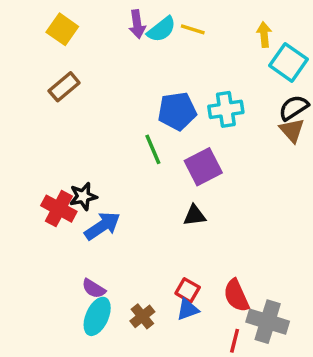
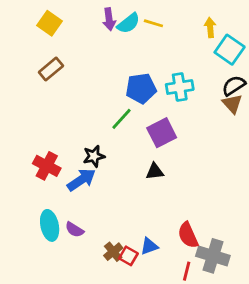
green line: (153, 149) -> (122, 119), turned 65
black star: (83, 196) -> (94, 156), moved
red square: (188, 290) -> (128, 256), moved
cyan ellipse: (97, 316) -> (50, 225), moved, turned -36

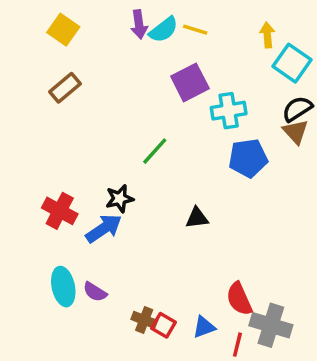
blue pentagon: (141, 88) -> (248, 158), moved
purple square: (162, 133) -> (190, 82), moved
blue triangle: (149, 246) -> (204, 327), moved
brown cross: (113, 252) -> (144, 320), turned -30

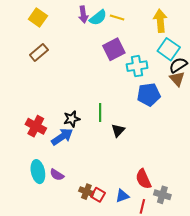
yellow arrow: (267, 35) -> (160, 21), size x1.5
cyan square: (292, 63) -> (169, 49), moved
green line: (155, 151) -> (100, 113), moved, turned -42
black triangle: (197, 218) -> (118, 130), turned -40
gray cross: (271, 325) -> (162, 195), size x0.7

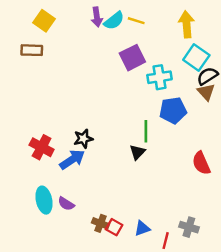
brown rectangle: (39, 52) -> (32, 50), moved, turned 42
green line: (100, 113) -> (146, 131), moved
red semicircle: (143, 179) -> (201, 163), moved

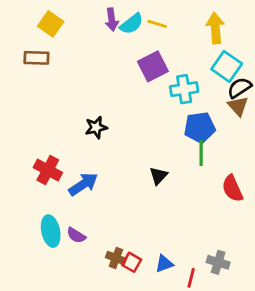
green line: (146, 131) -> (201, 153), moved
black star: (83, 139) -> (96, 127), moved

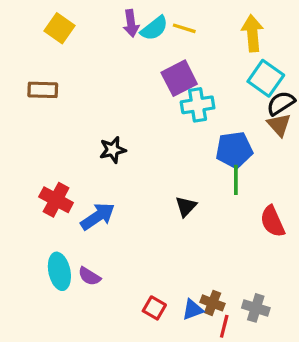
brown rectangle: (36, 58) -> (43, 90), moved
cyan cross: (184, 89) -> (198, 105), moved
brown cross: (116, 258) -> (213, 303), moved

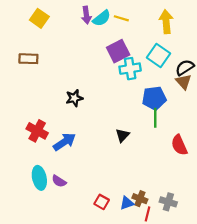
cyan square: (266, 78) -> (158, 55), moved

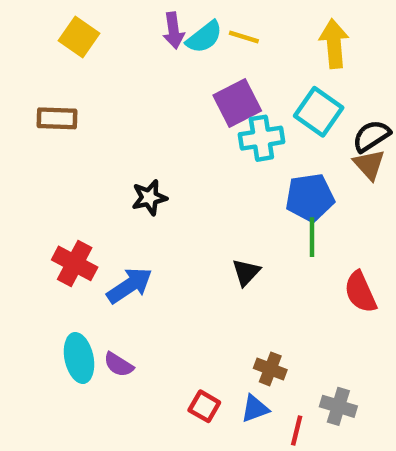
brown cross: (140, 199) -> (270, 369), moved

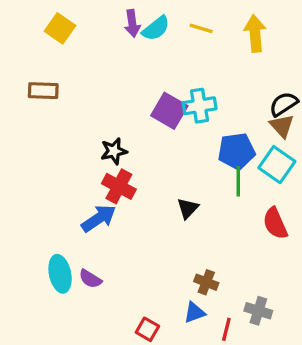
yellow line: (244, 37) -> (201, 28), moved
purple square: (237, 103) -> (169, 111), moved, turned -33
cyan square: (319, 112) -> (277, 165), moved
red cross: (75, 263) -> (119, 186), moved
red square: (204, 406) -> (147, 329), moved

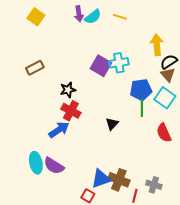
yellow arrow: (255, 33) -> (157, 45), moved
brown rectangle: (43, 91) -> (35, 68), moved, turned -30
purple semicircle: (90, 279) -> (54, 166), size x1.5
brown cross: (206, 282) -> (119, 180), moved, size x1.5
blue triangle: (194, 312) -> (101, 179), moved, size x1.5

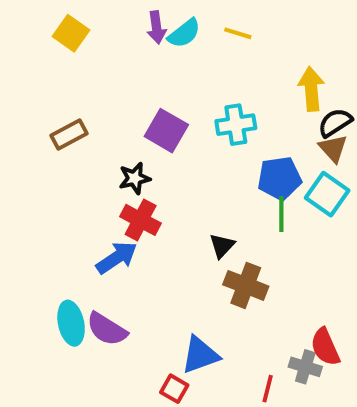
purple square: (101, 66) -> (166, 131), moved
red semicircle: (164, 133) -> (325, 347), moved
brown cross: (119, 180) -> (246, 285), moved

